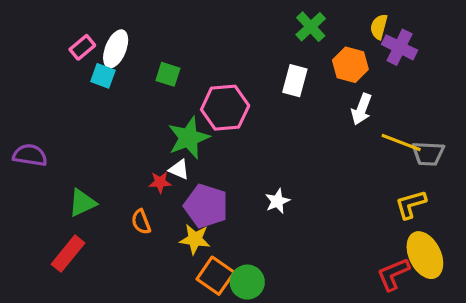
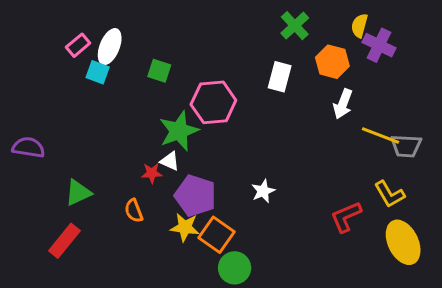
yellow L-shape: (411, 204) -> (390, 194), turned -104
red L-shape: (393, 274) -> (346, 217), moved
orange square: (216, 276) -> (216, 235), moved

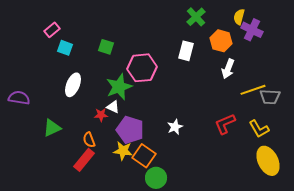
white ellipse: (110, 47) -> (73, 85), moved
yellow line: (381, 135) -> (253, 90), turned -40
red L-shape: (346, 217) -> (225, 124), moved
red rectangle: (64, 241) -> (84, 160), moved

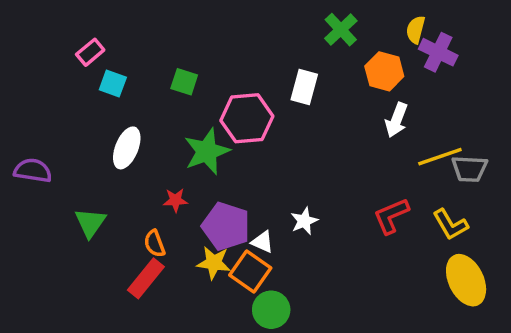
white rectangle: (186, 51) -> (304, 87), moved
white triangle: (113, 107) -> (262, 242), moved
green triangle: (52, 128) -> (90, 223), turned -30

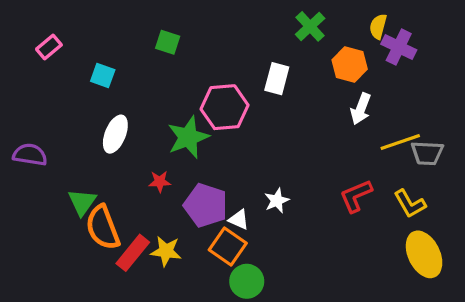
pink rectangle: (90, 52) -> (49, 47), moved
green square: (184, 82) -> (168, 42), moved
orange semicircle: (155, 244) -> (103, 227), moved, size x1.8
yellow star: (214, 263) -> (166, 251), moved

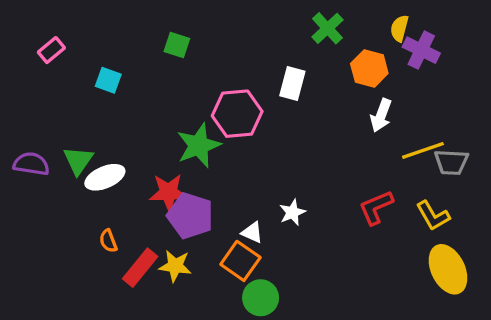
white ellipse: (115, 134) -> (105, 177), moved, turned 45
red star: (160, 182) -> (169, 192), size x1.6
green triangle: (82, 202) -> (78, 161), moved
purple pentagon: (206, 205) -> (190, 216), moved
orange semicircle: (103, 227) -> (108, 241), size x0.5

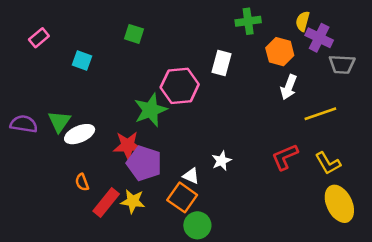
green cross: (328, 28) -> (248, 21), turned 35
gray trapezoid: (451, 162) -> (342, 64), moved

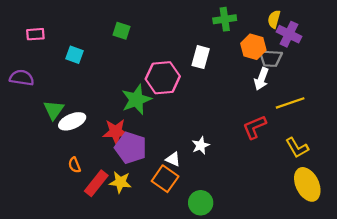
pink rectangle: (39, 38) -> (35, 34), turned 36
gray trapezoid: (342, 64) -> (271, 58), moved
purple semicircle: (24, 124) -> (22, 78), moved
red L-shape: (285, 157) -> (255, 127), moved
green circle: (197, 225) -> (201, 203), moved

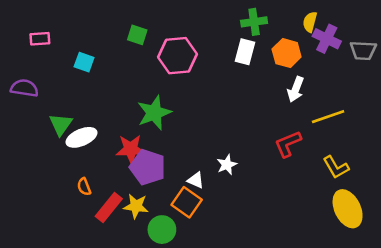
white rectangle: (201, 57) -> (245, 52), moved
gray trapezoid: (271, 58) -> (363, 50), moved
pink hexagon: (163, 78) -> (178, 56), moved
green circle: (201, 203) -> (162, 230), moved

